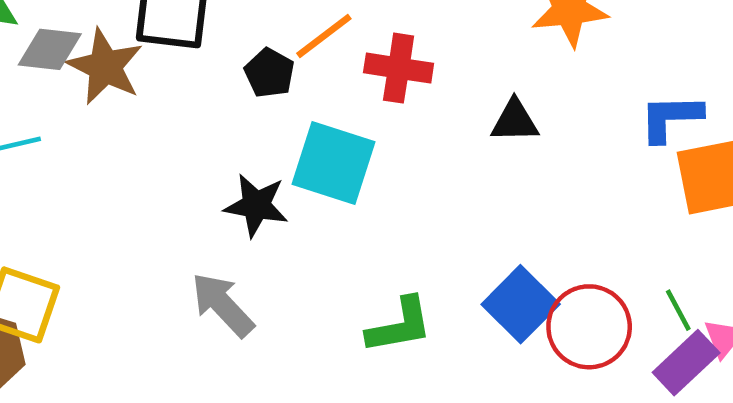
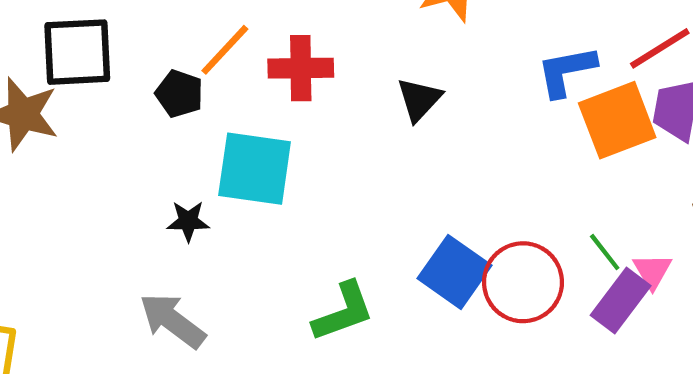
black triangle: (515, 121) -> (419, 99), turned -36
black star: (256, 205) -> (188, 221), size x0.7

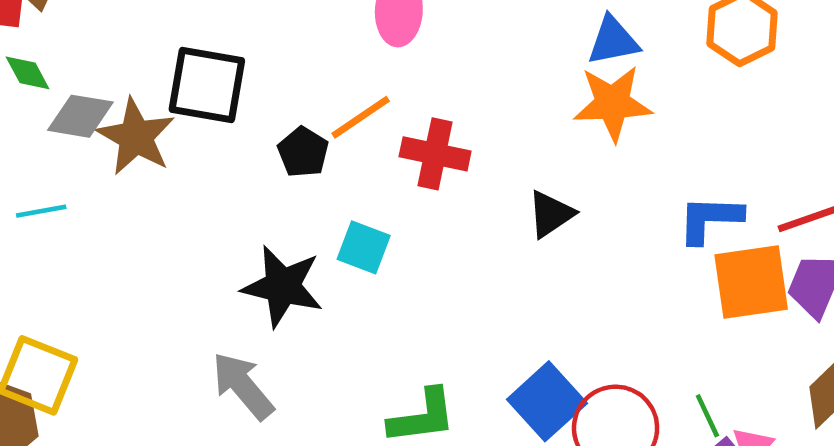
cyan square: (255, 169) -> (364, 247), size x0.6
black star: (188, 221) -> (283, 286), size x1.8

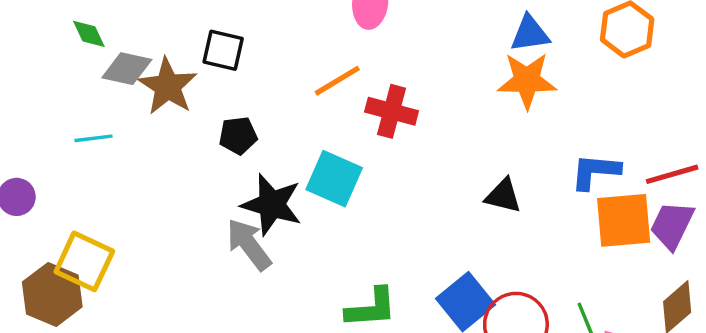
black square: (207, 85) -> (223, 50), size x0.7
black pentagon: (303, 152) -> (238, 135), moved, turned 30
black triangle: (551, 214) -> (503, 196), moved, turned 45
cyan square: (364, 247) -> (334, 179), size x1.4
gray arrow: (243, 386) -> (249, 244), moved

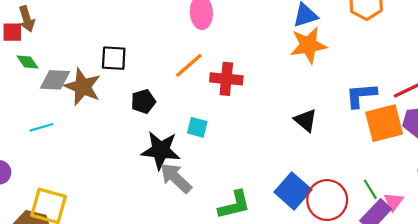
black pentagon: (238, 135) -> (143, 102), moved
cyan square: (334, 179) -> (197, 127), size x0.6
black triangle: (503, 196) -> (306, 120), turned 35
gray arrow: (249, 244) -> (176, 178), moved

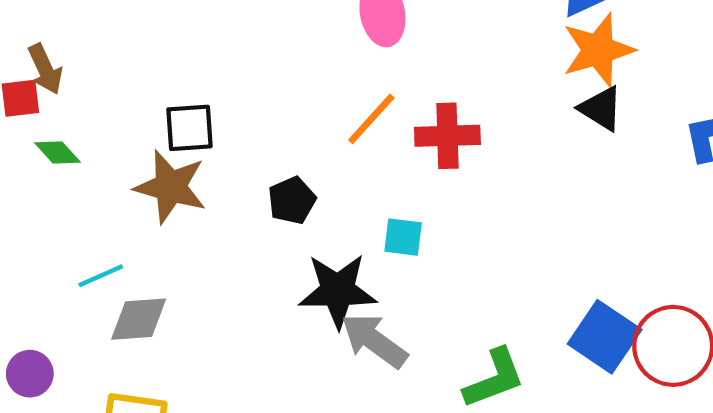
black square: (114, 58) -> (190, 128), moved
gray diamond: (55, 80) -> (139, 319), moved
black triangle: (306, 120) -> (601, 109), moved

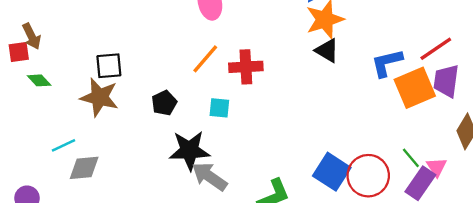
cyan square: (403, 237) -> (219, 108), moved

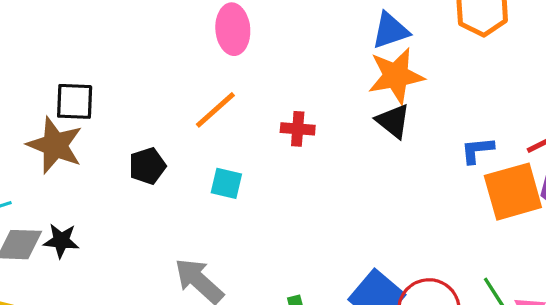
blue L-shape: (387, 63) -> (477, 150), size x0.7
red cross: (246, 67) -> (298, 129), moved, size x0.7
black star: (189, 150) -> (61, 241), moved, size x0.6

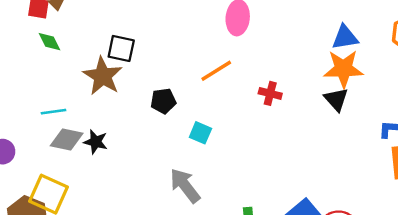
cyan square: (226, 183) -> (200, 133), moved

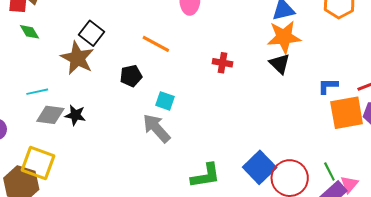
black square: (121, 48) -> (92, 33), turned 30
orange line: (216, 71) -> (156, 44), moved, turned 64
gray arrow: (185, 186) -> (157, 128), moved

